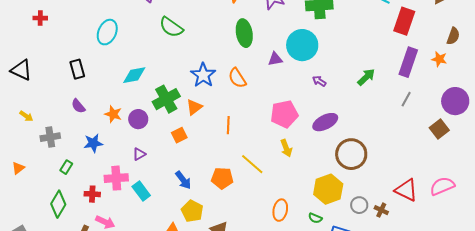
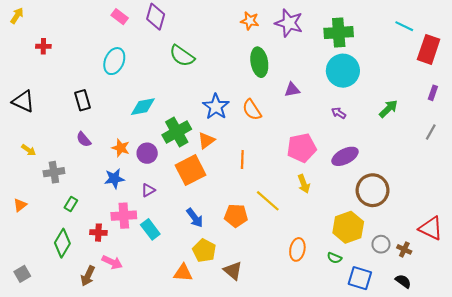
cyan circle: (302, 45) -> (343, 71), moved
purple rectangle: (408, 62) -> (433, 93), size x0.5
orange square: (179, 135) -> (190, 170), size x1.8
blue star: (93, 143) -> (114, 179), moved

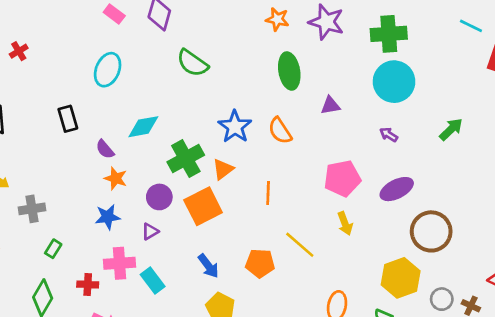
red cross: (43, 46) -> (19, 51), turned -32
purple semicircle: (84, 139) -> (105, 149), moved
purple circle: (147, 153) -> (159, 197), moved

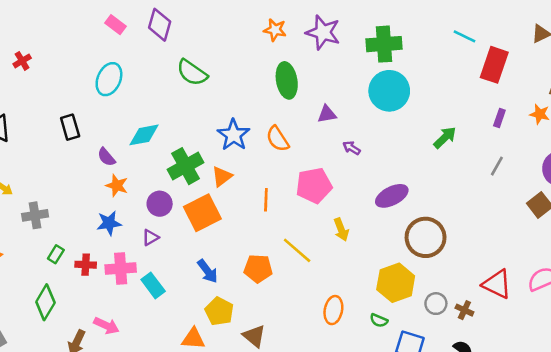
purple arrow: (389, 135) -> (352, 148), moved
pink pentagon: (342, 178) -> (314, 186), moved
red cross: (88, 285) -> (86, 265), moved

